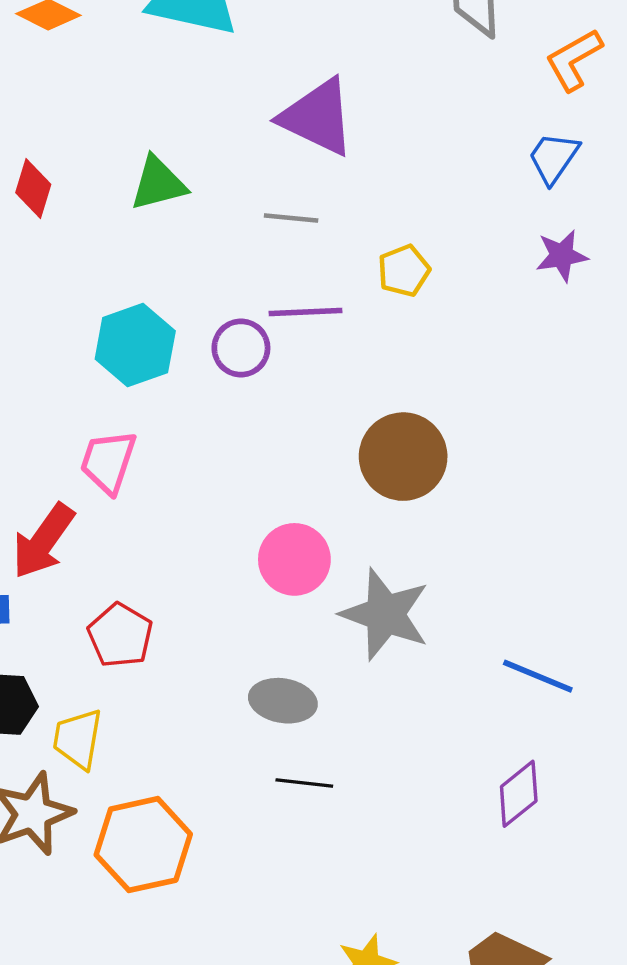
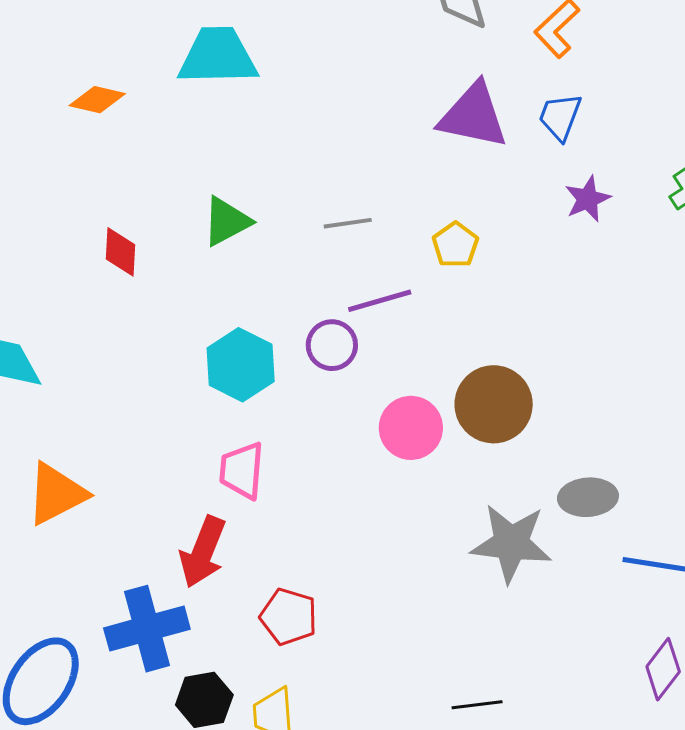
purple triangle: (317, 117) -> (473, 116), moved
pink circle: (294, 559) -> (411, 428), moved
gray ellipse: (283, 701) -> (588, 497), moved

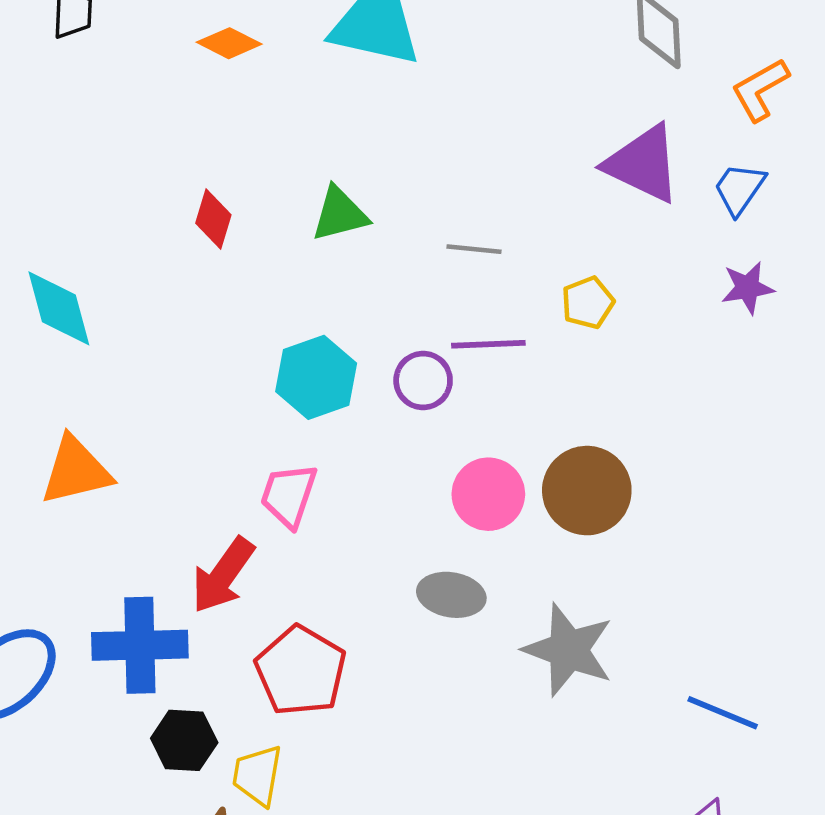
gray ellipse: (588, 497) -> (451, 595), moved
red pentagon: (289, 617) -> (301, 671), size x1.4

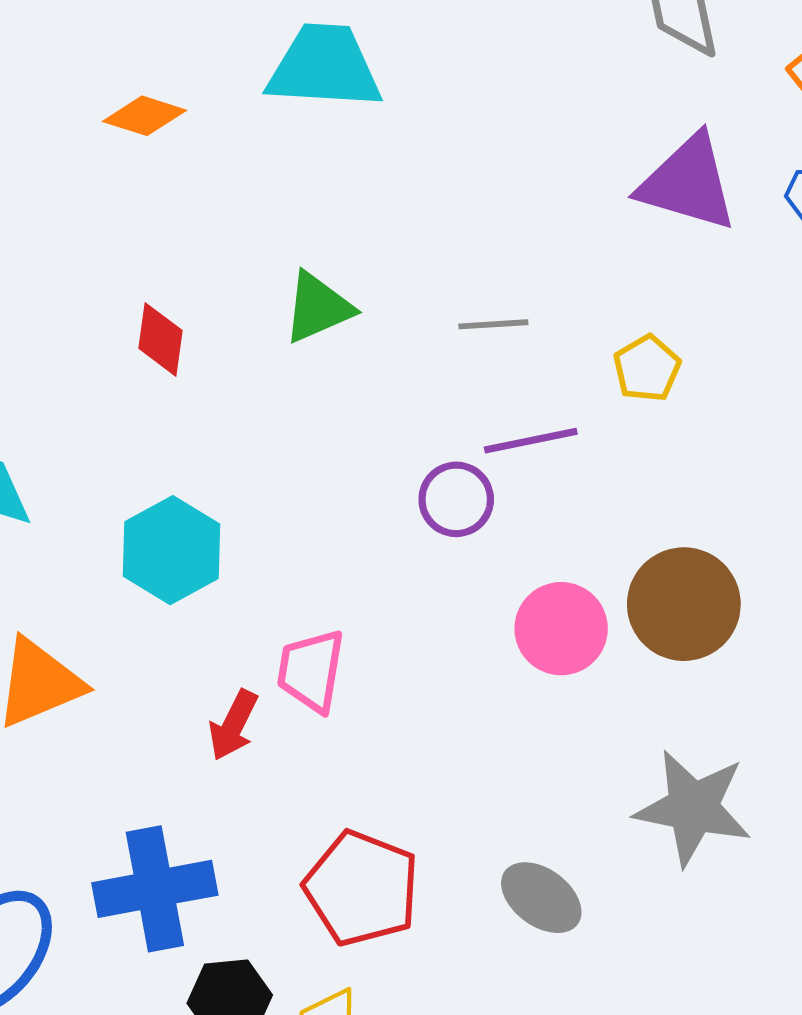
cyan hexagon: (316, 377) -> (172, 550), moved
red arrow: (223, 575) -> (233, 725), moved, size x0.7
gray ellipse: (451, 595) -> (541, 898), moved, turned 36

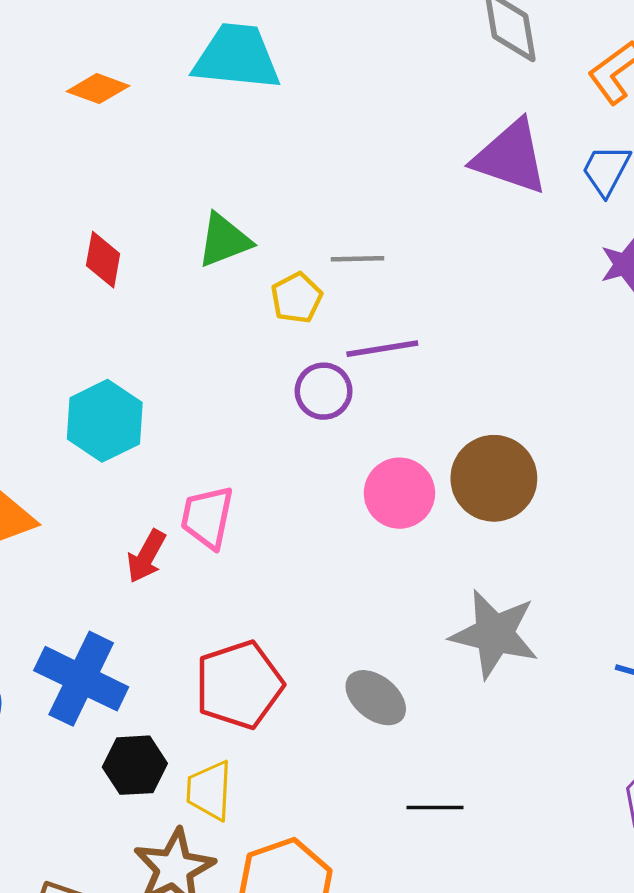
yellow pentagon: (647, 368) -> (297, 298), moved
red pentagon: (362, 888) -> (239, 685), turned 30
blue cross: (155, 889) -> (81, 679), turned 34

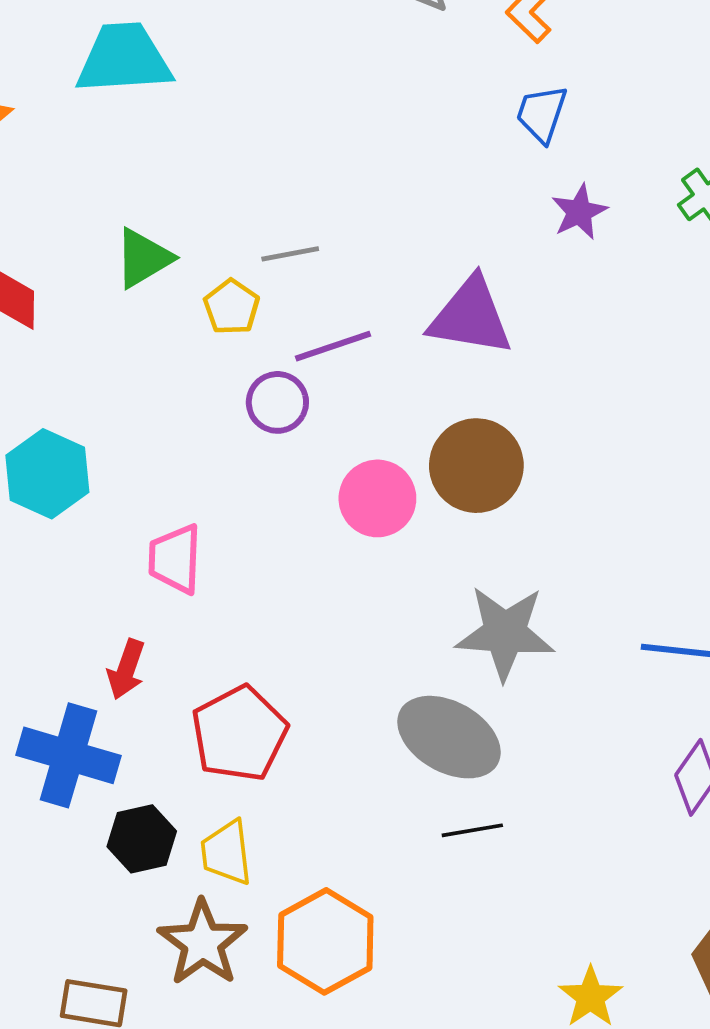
purple triangle: (511, 157) -> (471, 317), moved
red arrow: (146, 556) -> (126, 669), moved
gray ellipse: (376, 698) -> (449, 737), moved, size x1.5

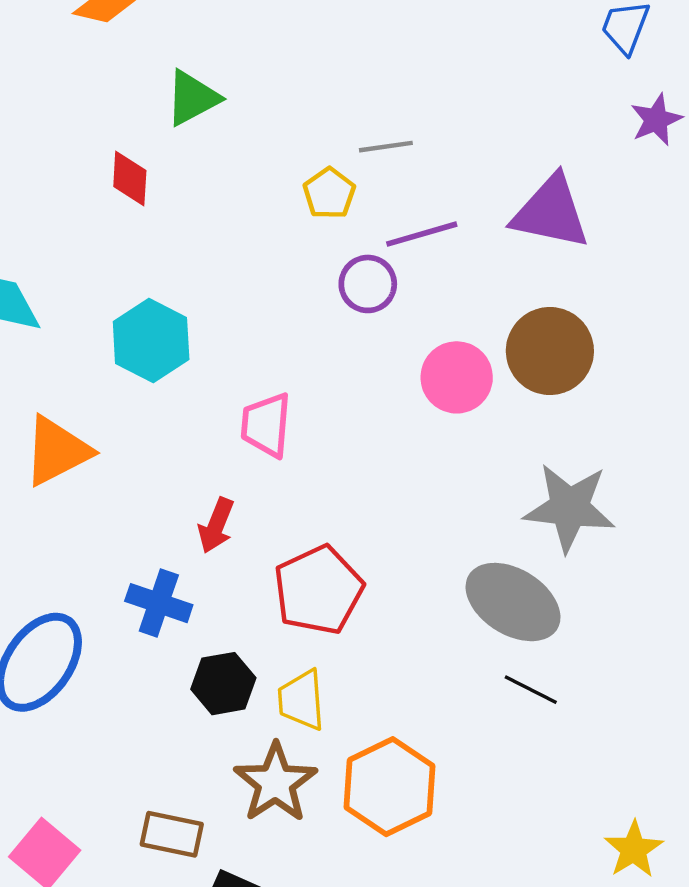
green triangle: (143, 258) -> (192, 98), moved
blue cross: (68, 755) -> (159, 603), size x0.7
black line: (472, 830) -> (531, 690), turned 34

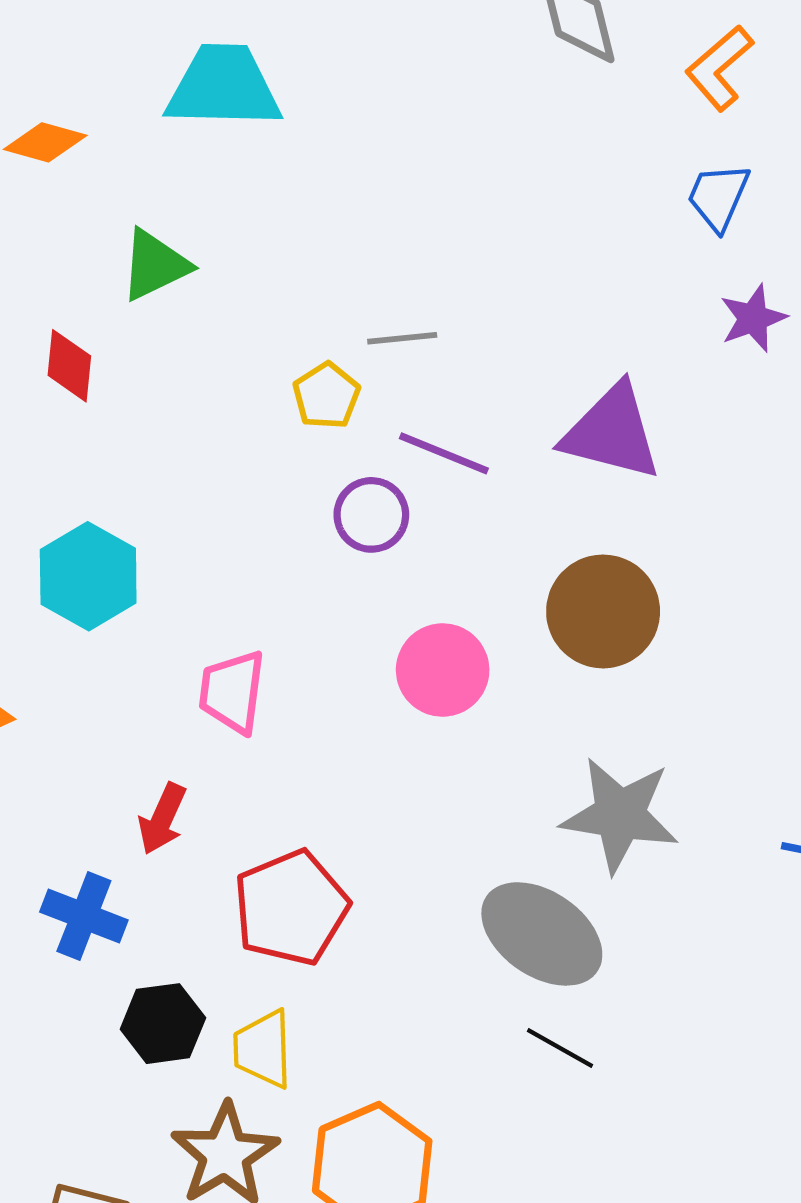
purple line: (422, 234) -> (444, 453), turned 36
pink circle: (457, 377) -> (443, 670), moved

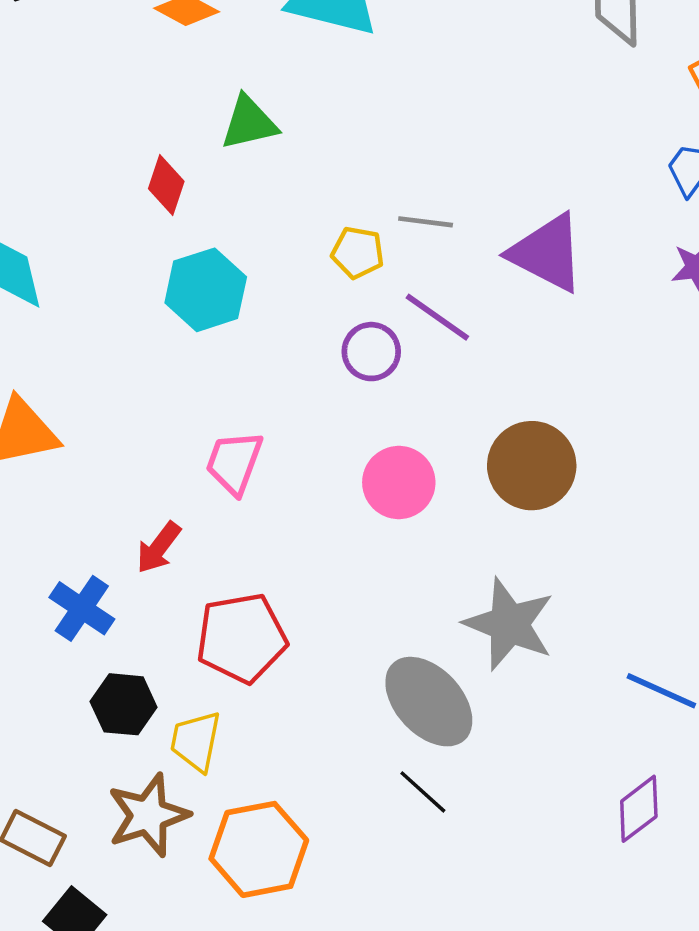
yellow pentagon: (326, 396) -> (358, 253), turned 30
purple triangle: (612, 432) -> (547, 253), moved
cyan hexagon: (88, 576) -> (206, 290), moved

